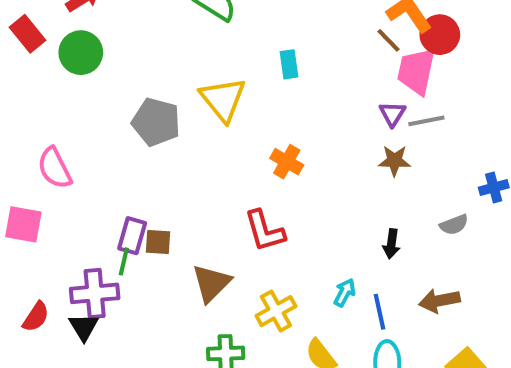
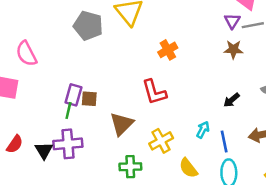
orange cross: (287, 162) -> (168, 50), turned 30
black arrow: (391, 244) -> (231, 100), turned 42
purple cross: (95, 293) -> (68, 144), moved

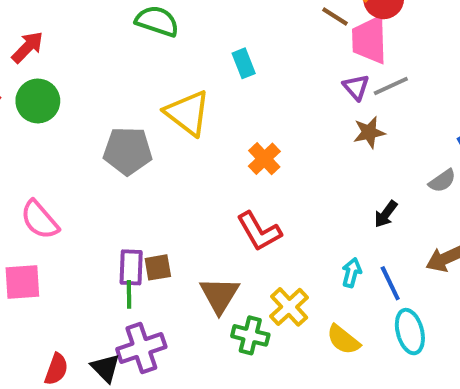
green cross: (130, 167) -> (250, 335), moved, turned 30

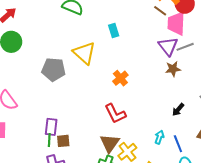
purple triangle: (356, 87) -> (168, 46), size x1.5
brown square: (158, 267) -> (63, 141), moved
brown triangle: (219, 295) -> (110, 143), moved

